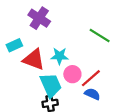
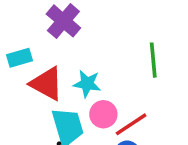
green line: (100, 36) -> (153, 60), turned 45

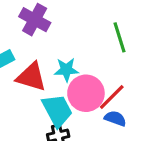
pink circle: (103, 114) -> (86, 93), size x1.5

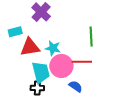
red triangle: (31, 77) -> (30, 47), turned -40
red line: (112, 97) -> (82, 62), moved, turned 30

